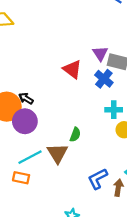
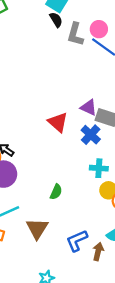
purple triangle: (100, 53) -> (89, 107), turned -35
brown triangle: (57, 153) -> (37, 229), moved

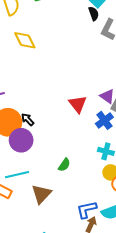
blue L-shape: (77, 241) -> (87, 210), moved

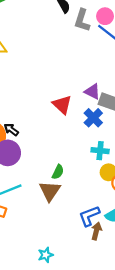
brown triangle: (41, 194) -> (50, 191), moved

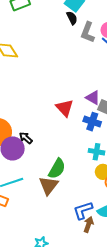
blue cross: (93, 118) -> (92, 122), turned -30
black arrow: (11, 130) -> (26, 138), moved
green semicircle: (58, 172) -> (57, 169), size x1.5

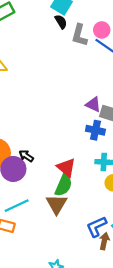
red triangle: (65, 108) -> (66, 168), moved

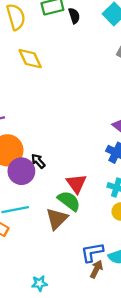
black semicircle: (61, 22) -> (74, 16), moved
green semicircle: (64, 185) -> (69, 201), turned -90

